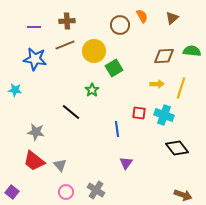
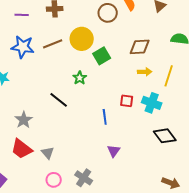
brown line: (65, 45) -> (53, 44), moved
brown diamond: (164, 56) -> (140, 47), moved
gray star: (36, 132) -> (24, 120), turned 30

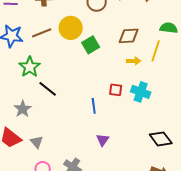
yellow line: (169, 76) -> (156, 51), moved
green star: (80, 78) -> (30, 67), moved, size x1.5
gray star: (24, 120) -> (23, 109), moved
black diamond: (165, 136) -> (161, 139), moved

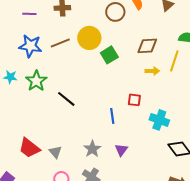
green star: (30, 67) -> (36, 81), moved
cyan cross: (141, 92) -> (159, 120), moved
gray star: (23, 109) -> (92, 149), moved

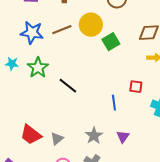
gray triangle: (55, 152) -> (57, 139), turned 32

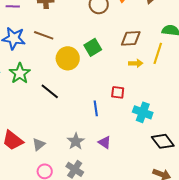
yellow circle: (91, 25) -> (68, 58), moved
brown line: (62, 30) -> (44, 35), turned 42
purple triangle: (123, 137) -> (105, 142), turned -32

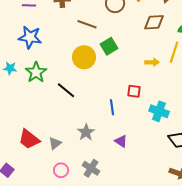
brown line: (44, 35) -> (87, 24), moved
brown diamond: (131, 38) -> (154, 22), moved
gray star: (76, 141) -> (86, 132), moved

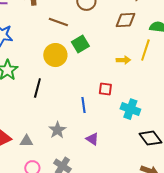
black line: (66, 90) -> (37, 88), turned 66
gray triangle: (55, 143) -> (26, 141), turned 40

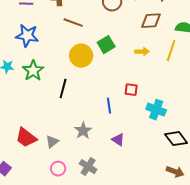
brown line: (58, 22) -> (73, 23), moved
yellow arrow: (123, 60) -> (142, 52), moved
gray triangle: (26, 141) -> (52, 142), turned -40

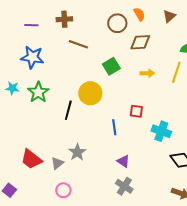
brown diamond: (151, 21) -> (140, 42), moved
yellow circle: (81, 56) -> (90, 93), moved
gray star: (83, 131) -> (77, 152), moved
gray cross: (88, 167) -> (124, 186), moved

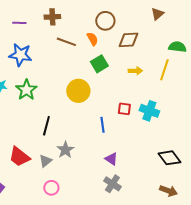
orange semicircle: (139, 14) -> (92, 39), moved
black line: (68, 110) -> (46, 126), moved
cyan cross: (161, 131) -> (149, 111), moved

